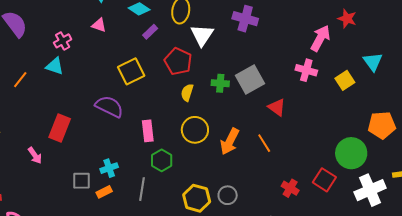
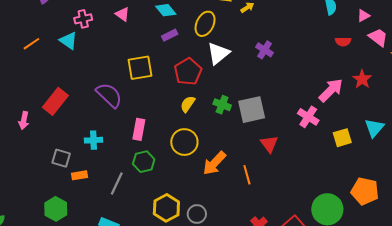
purple cross: (245, 19) -> (265, 50), size x0.7
pink arrow: (35, 155) -> (24, 120), turned 30
cyan cross: (109, 168) -> (94, 140), moved

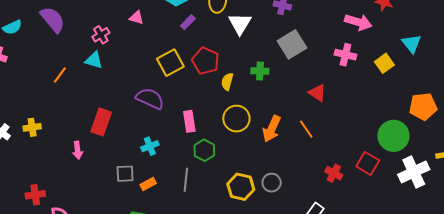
red pentagon: (188, 72) -> (206, 61), moved
pink arrow: (331, 90) -> (358, 22), turned 80
gray square: (252, 110) -> (292, 44), moved

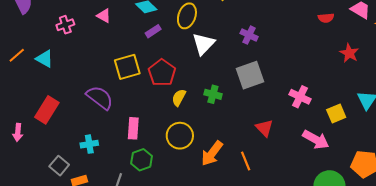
pink arrow: (358, 22) -> (316, 140), moved
cyan triangle: (94, 60) -> (45, 59), moved
gray square: (125, 174) -> (59, 166), turned 30

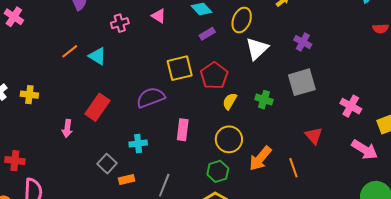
purple semicircle: (100, 98) -> (151, 97), turned -60
green hexagon: (142, 160) -> (218, 171), moved

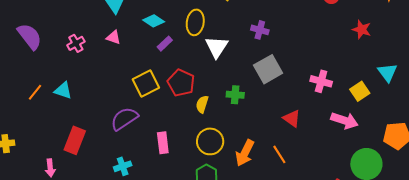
pink cross: (120, 23) -> (76, 43), moved

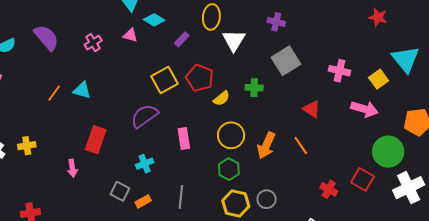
cyan diamond: (154, 21) -> (154, 20), moved
cyan triangle: (388, 72) -> (406, 59), size x1.4
yellow semicircle: (202, 104) -> (222, 98), turned -144

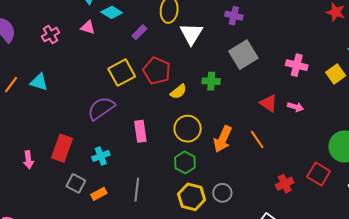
pink arrow: (364, 109) -> (295, 107), moved, size x0.6
red rectangle: (96, 140) -> (62, 148), moved
red cross: (329, 189) -> (285, 184), turned 36

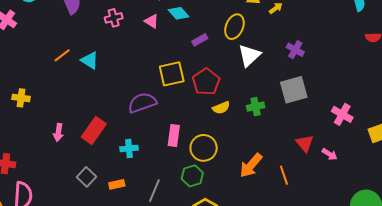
green cross: (211, 81) -> (256, 107), turned -30
yellow circle: (188, 129) -> (204, 148), moved
green hexagon: (185, 162) -> (192, 176), moved
gray square: (76, 183) -> (86, 177), moved

